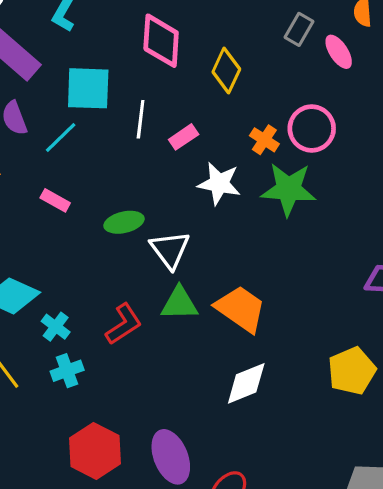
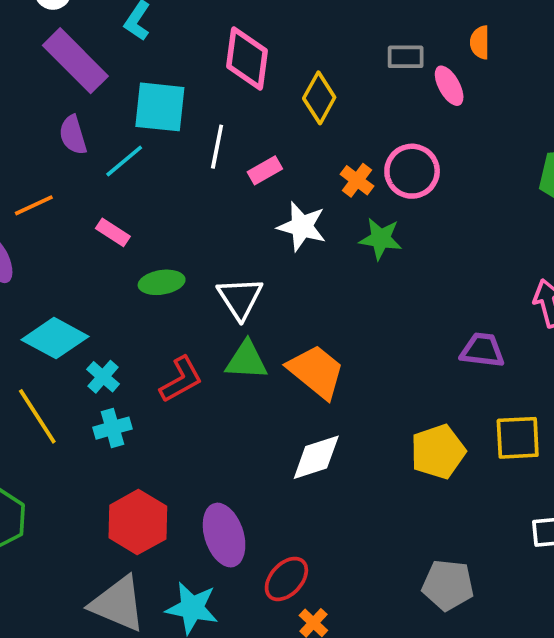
gray rectangle: (299, 29) -> (406, 57), turned 56
green star: (289, 189) -> (381, 239), size x0.7
green ellipse: (124, 222) -> (162, 282), moved

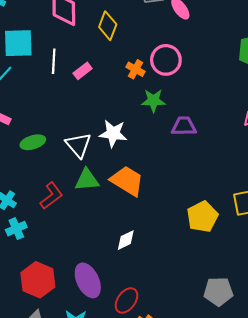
white star: (302, 227) -> (113, 134), moved
purple trapezoid: (482, 350) -> (184, 126), moved
white diamond: (316, 457) -> (126, 240), moved, size x0.7

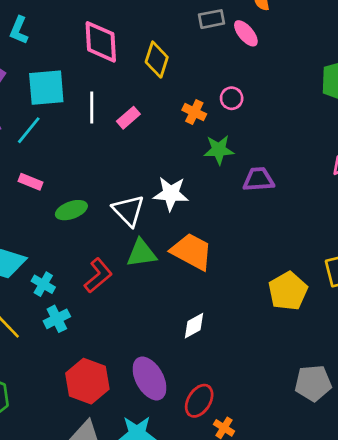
pink circle: (166, 60) -> (232, 98), size x0.6

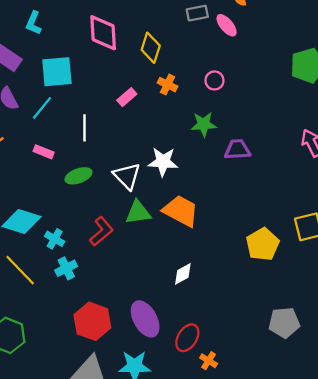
white line: (92, 108) -> (84, 128), moved
orange cross: (194, 112) -> (167, 85), moved

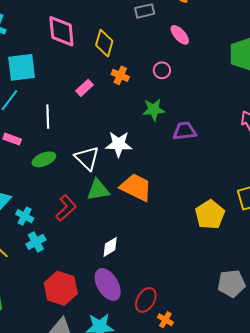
pink ellipse: (227, 25) -> (180, 35), moved
white diamond: (183, 274) -> (110, 247), moved

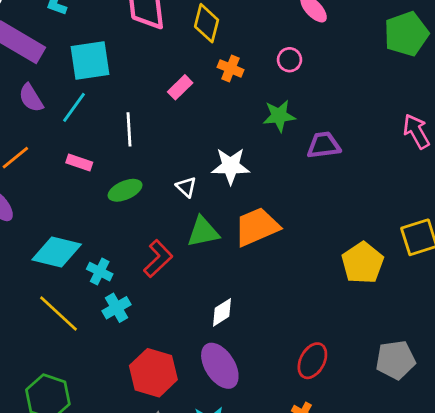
white triangle: (87, 158) -> (186, 187), size x0.6
orange trapezoid: (136, 187) -> (257, 227), turned -48
red ellipse: (146, 300) -> (312, 361), moved

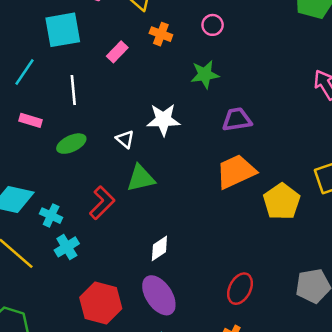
cyan square: (90, 60) -> (63, 30), moved
purple trapezoid: (324, 145) -> (237, 119), moved
orange trapezoid: (257, 227) -> (236, 172), moved

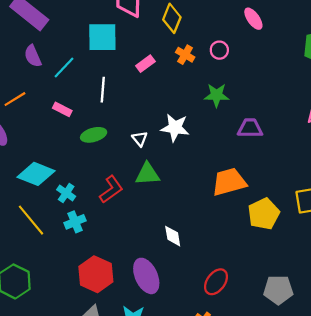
pink circle: (213, 25) -> (219, 50), moved
purple trapezoid: (237, 119) -> (250, 128), moved
white diamond: (159, 248) -> (173, 236), moved, turned -75

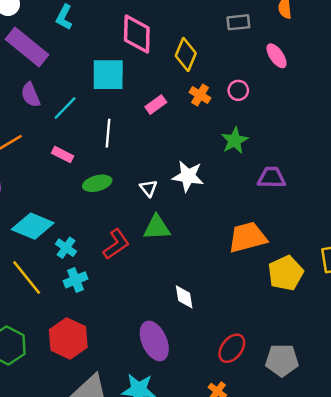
green star: (217, 95) -> (235, 141), turned -30
red hexagon: (96, 274) -> (68, 338), moved
gray pentagon: (278, 290) -> (282, 360), moved

